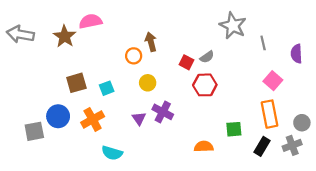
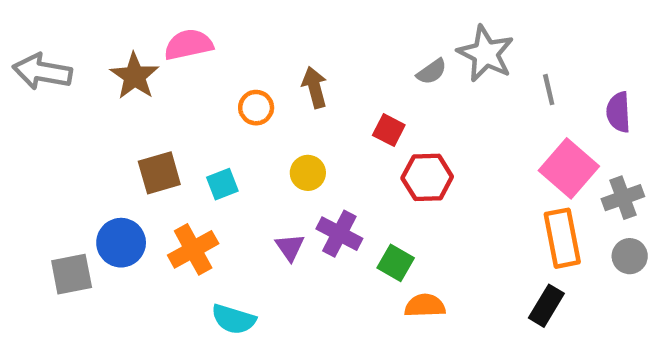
orange circle: (134, 56) -> (256, 108), moved
gray semicircle: (207, 57) -> (432, 72), moved
pink square: (273, 81) -> (569, 168), size x1.4
green square: (234, 129) -> (396, 263), moved, turned 35
gray cross: (292, 145) -> (623, 198), moved

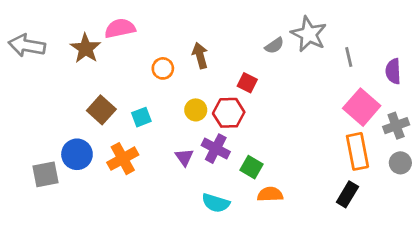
brown square: (159, 173) -> (101, 110), turned -32
red hexagon: (427, 177) -> (229, 113), moved
cyan semicircle: (234, 319) -> (216, 203), moved

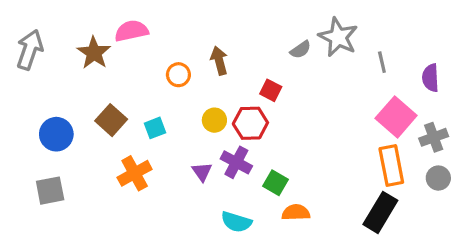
gray arrow: (27, 46) -> (30, 50), turned 99
blue circle: (77, 154) -> (56, 134), moved
black rectangle: (347, 194) -> (380, 212), size x1.4

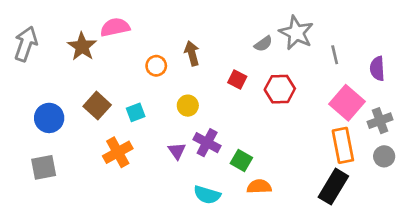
red hexagon: (250, 123) -> (280, 89), moved

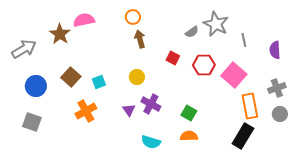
gray arrow: (26, 44) -> (24, 49), moved, turned 40
orange circle: (156, 66) -> (133, 17), moved
pink square: (347, 103) -> (234, 75), moved
green square: (241, 160) -> (189, 113), moved
gray square: (44, 167) -> (32, 122), turned 30

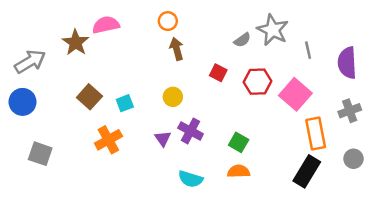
purple semicircle: (275, 50) -> (347, 63), size x1.4
blue circle: (36, 86) -> (23, 102), moved
gray circle: (280, 114) -> (353, 159), moved

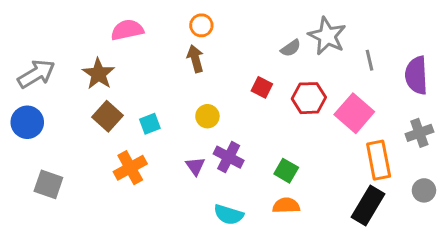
brown star: (76, 43) -> (98, 74), moved
brown arrow: (177, 49) -> (195, 59), moved

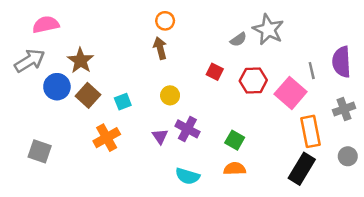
pink semicircle: (127, 30) -> (46, 25), moved
gray line: (369, 60) -> (312, 71), moved
blue circle: (27, 122) -> (57, 87), moved

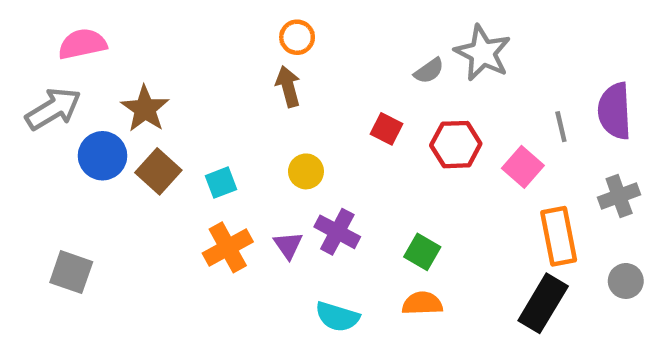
pink square: (291, 93) -> (523, 167), size x0.7
orange cross: (107, 138) -> (228, 247), moved

